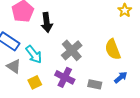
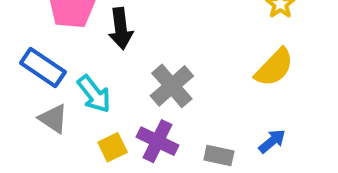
yellow semicircle: (113, 49) -> (274, 67), moved, turned -115
yellow square: (35, 82) -> (113, 147), moved

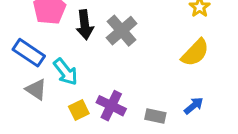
gray cross: (172, 86) -> (122, 31), moved

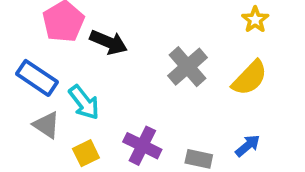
black arrow: (85, 25) -> (109, 42), turned -60
gray cross: (122, 31) -> (188, 67), moved
yellow square: (79, 110) -> (86, 153), moved

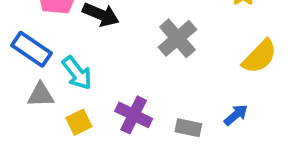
yellow semicircle: (250, 78) -> (260, 57), moved
gray triangle: (46, 125) -> (41, 95), turned -36

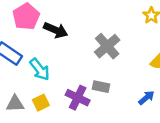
gray triangle: (41, 95) -> (15, 104), moved
gray rectangle: (188, 128) -> (101, 87), moved

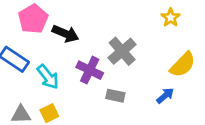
purple cross: (78, 98) -> (90, 70), moved
blue arrow: (146, 98) -> (165, 96), moved

